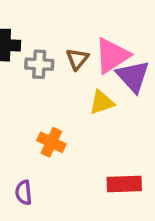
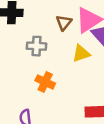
gray cross: (39, 64) -> (37, 46), moved

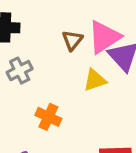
gray cross: (37, 46) -> (20, 71), moved, turned -30

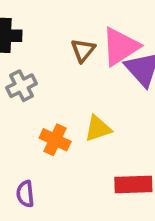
yellow triangle: (95, 80) -> (98, 129), moved

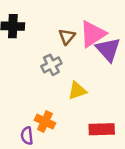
gray cross: (22, 86) -> (51, 65), moved
orange cross: (55, 140) -> (45, 122), moved

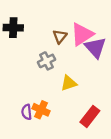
red rectangle: (102, 129) -> (90, 116), turned -50
purple semicircle: (27, 136) -> (27, 112), moved

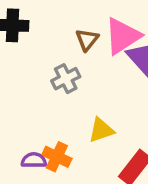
yellow triangle: (69, 83) -> (101, 130), moved
purple semicircle: (27, 112) -> (34, 160), turned 96

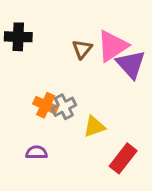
gray cross: (66, 79) -> (64, 107), moved
orange cross: (57, 157) -> (46, 105), moved

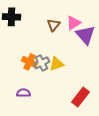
pink triangle: (113, 46) -> (73, 23), size x0.7
yellow triangle: (94, 127) -> (56, 64), moved

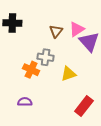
gray cross: (41, 63) -> (46, 57), moved, turned 35
yellow triangle: (56, 64) -> (68, 74), moved

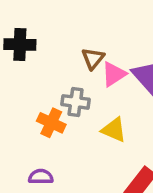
pink triangle: (77, 29) -> (114, 74), moved
yellow triangle: (68, 74) -> (114, 130), turned 42

